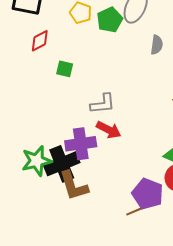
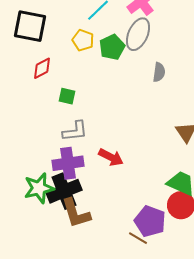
gray L-shape: (103, 104) -> (75, 131), moved
purple cross: (81, 144) -> (68, 163), moved
brown line: (136, 211) -> (138, 238), turned 54

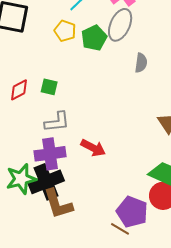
red diamond: (42, 68) -> (19, 90), moved

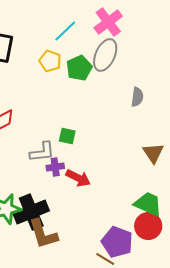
gray semicircle: (141, 63) -> (137, 97), moved
green square: (49, 87) -> (67, 136), moved
purple cross: (50, 154) -> (55, 167), moved, size x0.6

